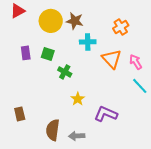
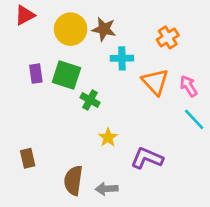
green square: (48, 54) -> (66, 75), size x1.5

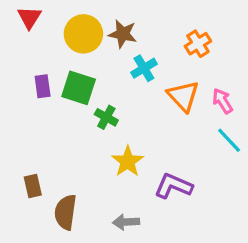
red triangle: (25, 15) -> (29, 18), turned -30
cyan cross: (122, 58) -> (144, 68), turned -30
yellow star: (108, 137) -> (128, 161), size x1.4
brown semicircle: (73, 180) -> (65, 212), moved

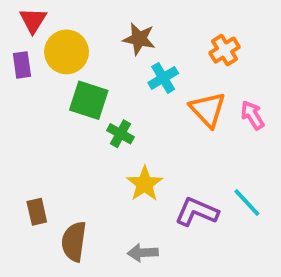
yellow circle: (83, 34) -> (67, 52), moved
purple rectangle: (43, 86) -> (22, 65), moved
cyan line: (229, 140) -> (247, 203), moved

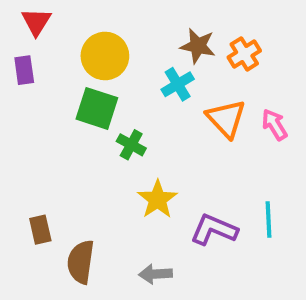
brown star: (139, 39) -> (198, 46), moved
yellow circle: (67, 52) -> (105, 56), moved
cyan line: (247, 203) -> (268, 220), turned 40

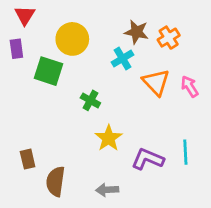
green square: (97, 108) -> (49, 71), moved

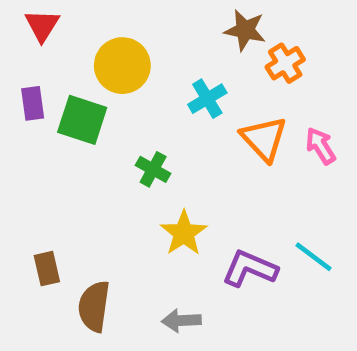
brown star: (137, 32) -> (245, 30), moved
purple rectangle: (16, 49) -> (33, 103), moved
cyan line: (185, 152) -> (314, 257), turned -50

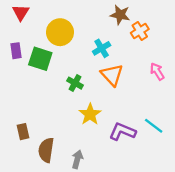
orange triangle: (264, 139) -> (112, 75), moved
gray arrow: (181, 321) -> (77, 159), moved, turned 108

